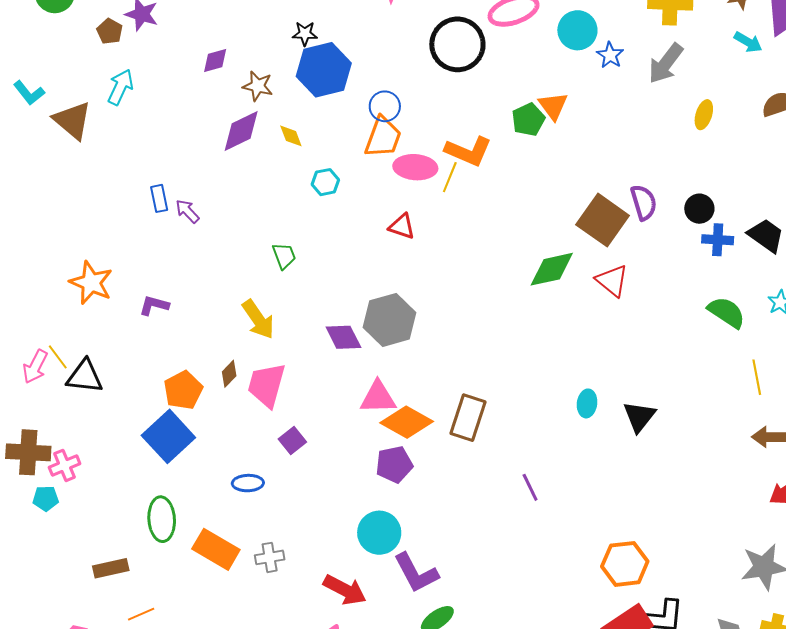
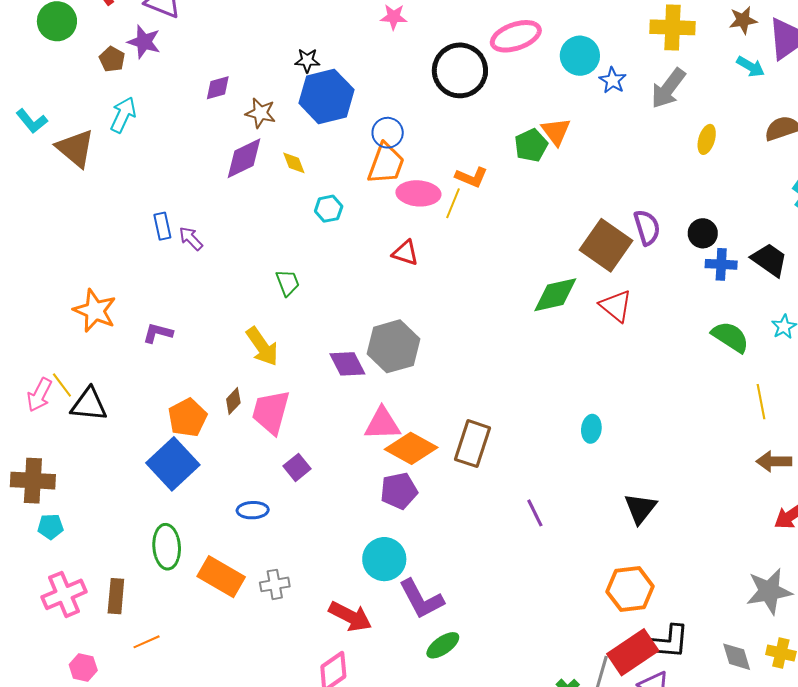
orange L-shape: (468, 151) -> (471, 177), size x0.7
black triangle: (639, 416) -> (640, 508), moved
pink cross: (65, 465) -> (64, 594), moved, size x1.4
brown rectangle: (111, 568) -> (116, 596), turned -72

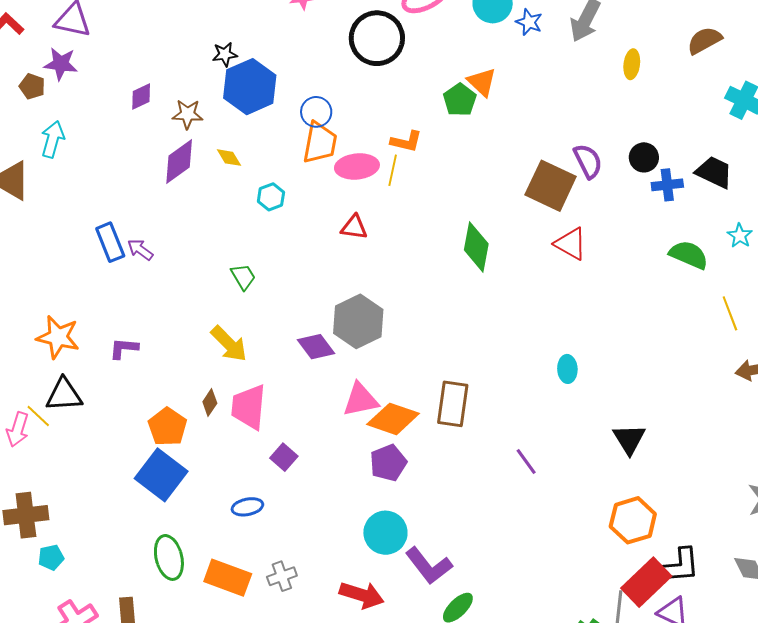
blue rectangle: (162, 226) -> (110, 242), size x1.4
green diamond: (555, 295) -> (476, 247), moved, turned -57
black triangle: (89, 404) -> (64, 395), moved

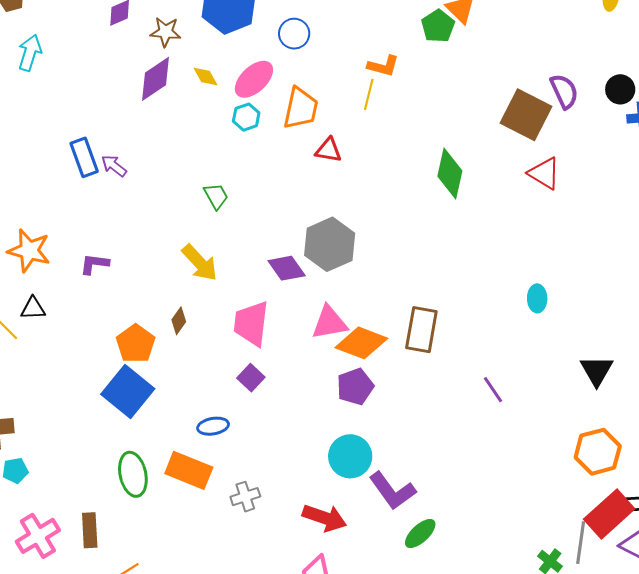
orange trapezoid: (320, 143) -> (301, 108), moved
pink ellipse: (357, 166) -> (254, 79), moved, turned -39
black triangle: (64, 395) -> (33, 308), size x0.7
pink trapezoid: (249, 407) -> (251, 323), moved
orange rectangle: (228, 578) -> (189, 470), moved

